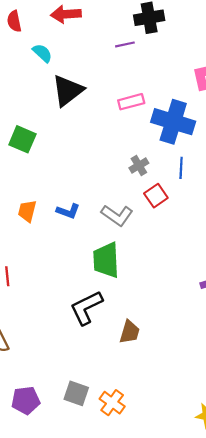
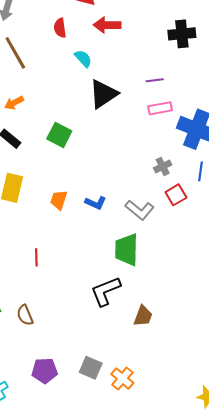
purple line: (125, 44) -> (155, 80), moved

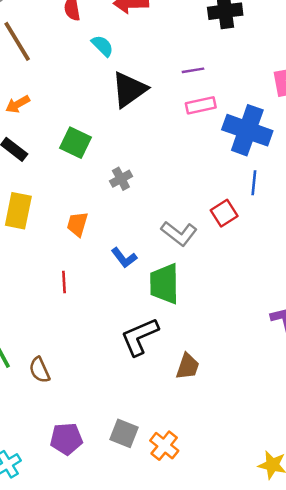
gray cross: (163, 166) -> (121, 179), moved
blue L-shape: (96, 203) -> (124, 258), moved, turned 30
red line: (36, 257) -> (64, 282), moved

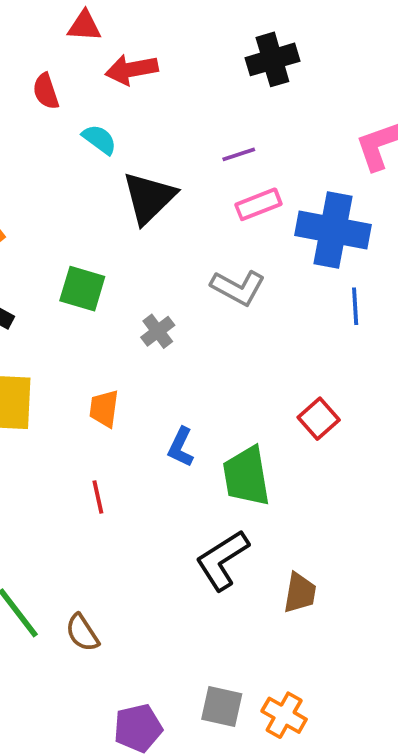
red square: (224, 213) -> (319, 419), moved
gray L-shape: (179, 234) -> (238, 288), moved
blue L-shape: (124, 258) -> (181, 447), turned 72

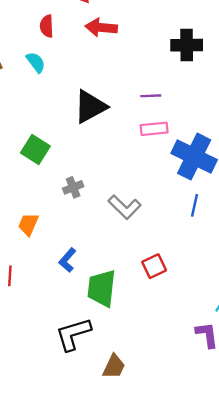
cyan semicircle: (99, 139) -> (36, 62), moved
gray L-shape: (238, 288) -> (125, 207), moved

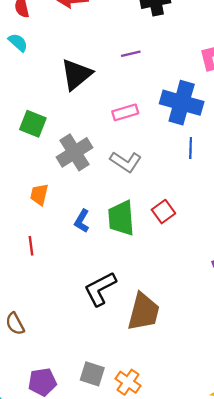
pink rectangle: (154, 129) -> (125, 112), moved
gray cross: (73, 187) -> (75, 152), size x1.8
green trapezoid: (102, 288) -> (121, 218), moved
brown trapezoid: (114, 366) -> (144, 312), size x1.6

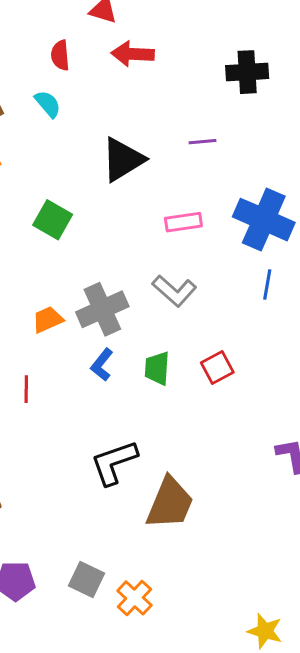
gray cross: (75, 152) -> (102, 309), moved
orange trapezoid: (39, 195) -> (48, 320), turned 45
green trapezoid: (121, 218) -> (157, 368), size x0.7

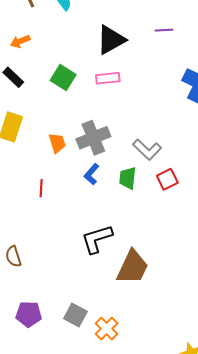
pink rectangle: (183, 222) -> (108, 78), moved
gray L-shape: (174, 291) -> (147, 150), moved
orange trapezoid: (48, 320) -> (57, 143), turned 95

